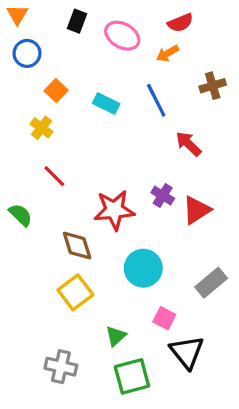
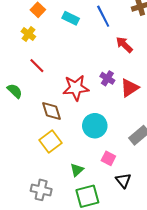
black triangle: (187, 352) -> (123, 180), size x0.7

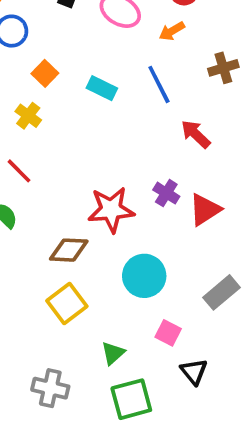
red line: (37, 66) -> (19, 171), moved
brown diamond: (52, 111) -> (69, 250), turned -70

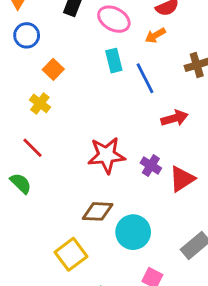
cyan rectangle: (102, 88) -> (114, 61), moved, turned 50
red arrow: (196, 134) -> (175, 118), turned 120
red star: (111, 210) -> (106, 155), moved
brown diamond: (69, 250) -> (98, 211), moved

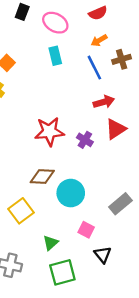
orange arrow: (155, 35) -> (99, 40), moved
blue line: (145, 78) -> (94, 68), moved
red triangle: (182, 179) -> (116, 129), moved

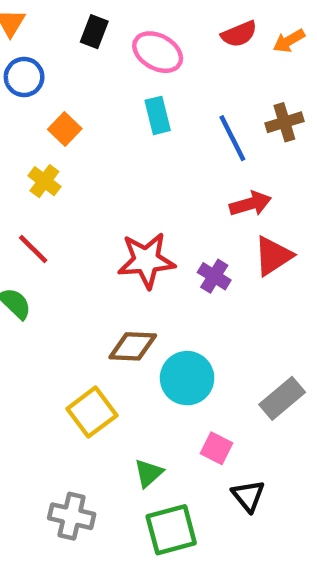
orange arrow: (99, 40) -> (289, 41), moved

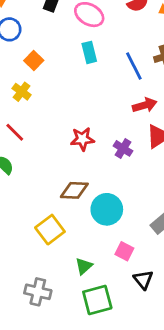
red star: (146, 260) -> (82, 139), size x0.7

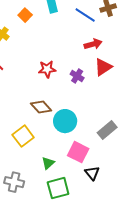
orange square: (34, 61) -> (25, 15), moved
blue line: (134, 66) -> (85, 15), turned -30
brown diamond: (74, 190) -> (41, 107), turned 45
pink square: (124, 251) -> (78, 152), size x1.5

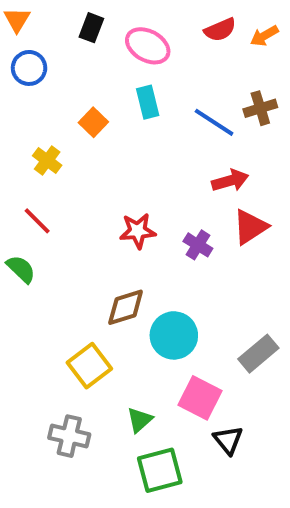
brown diamond: (41, 107) -> (126, 307), turned -65
gray cross: (14, 182) -> (69, 436), moved

